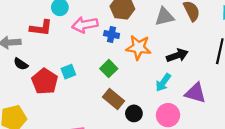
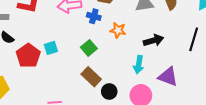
orange star: (139, 47) -> (118, 30), size x0.7
cyan arrow: (163, 82) -> (139, 65), turned -30

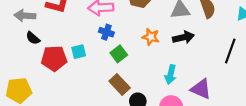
blue cross: (94, 16) -> (106, 32), moved
black arrow: (154, 40) -> (183, 37), moved
red pentagon: (28, 56) -> (54, 58), turned 30

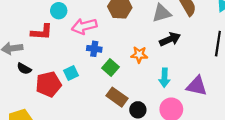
orange star: (151, 37) -> (139, 55), moved

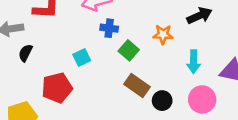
black semicircle: (24, 69) -> (25, 53), turned 88
red pentagon: (49, 84) -> (57, 88), moved

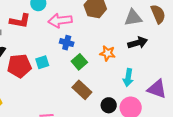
red pentagon: (57, 88) -> (19, 66), moved
black circle: (162, 101) -> (109, 105), moved

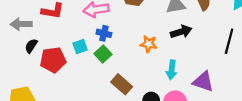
cyan square: (42, 62) -> (80, 47), moved
green square: (79, 62) -> (103, 54), moved

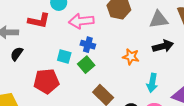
cyan square: (80, 47) -> (64, 56), turned 32
red pentagon: (53, 60) -> (46, 81), moved

